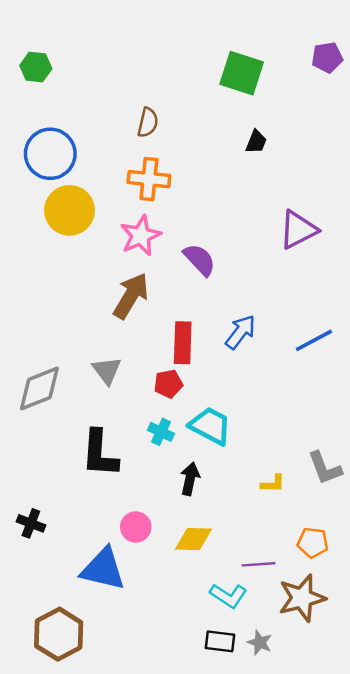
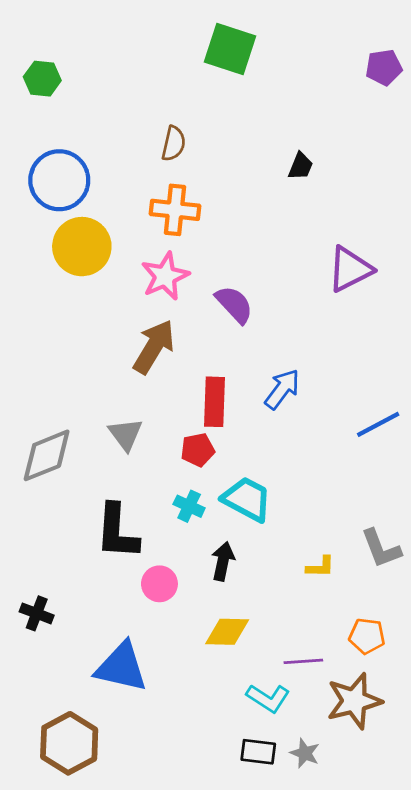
green square: (242, 73) -> (230, 49), moved
blue line: (314, 340) -> (378, 424), moved
pink circle: (136, 527) -> (159, 584), moved

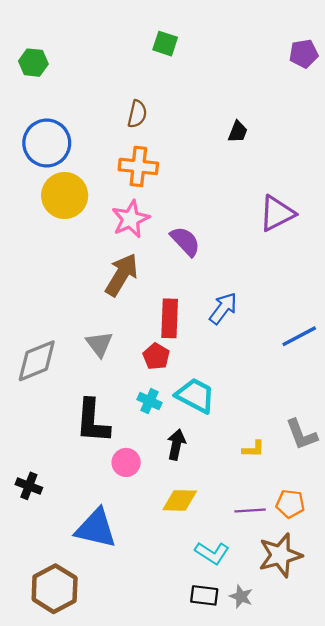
green square: (230, 49) -> (165, 44), moved, size x0.6
red pentagon: (198, 450) -> (156, 356), turned -30
purple line: (303, 661) -> (250, 511), moved

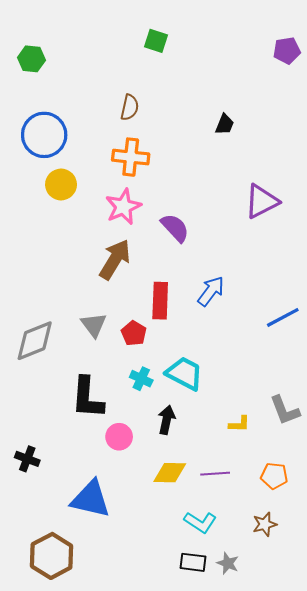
yellow circle: (65, 195) -> (61, 184), size x0.7
red pentagon: (156, 356) -> (134, 333), moved
purple line: (250, 511) -> (215, 474), moved
brown star: (280, 555) -> (265, 524), size x0.6

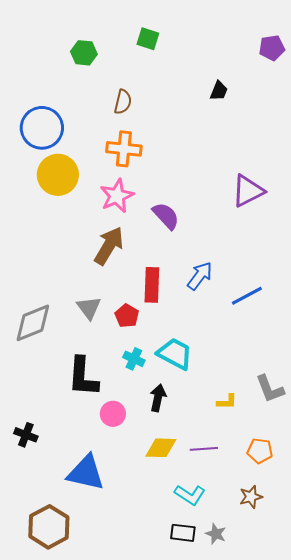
green hexagon: (31, 59) -> (84, 53), moved
black trapezoid: (225, 124) -> (219, 91), moved
yellow circle: (61, 184) -> (58, 175), size x1.4
blue line: (283, 317) -> (247, 296), moved

